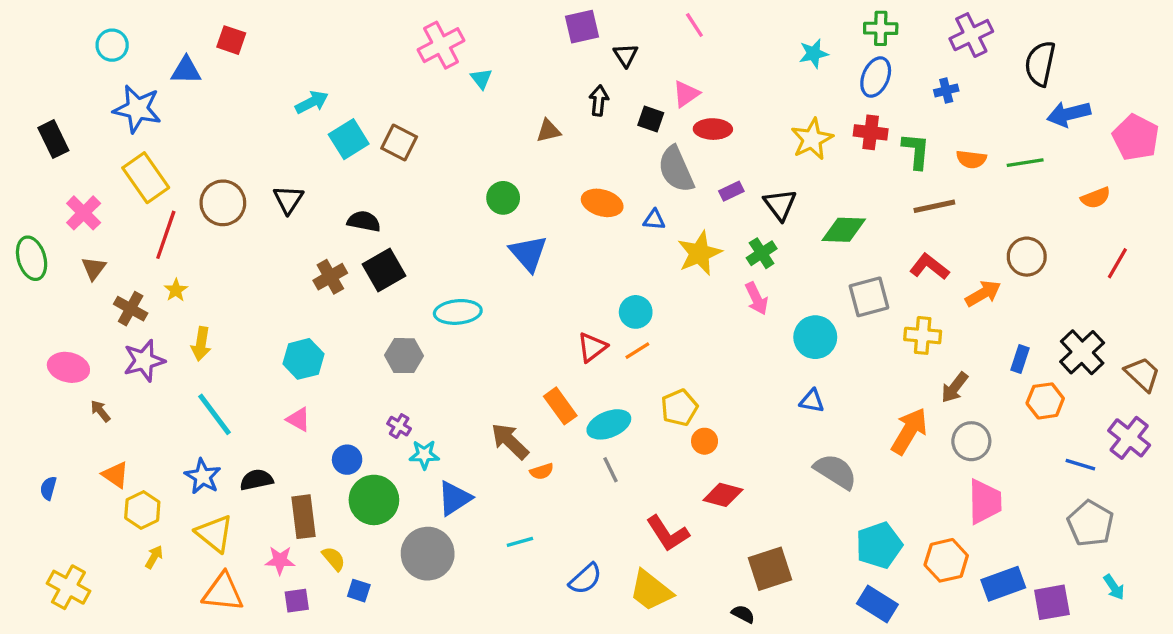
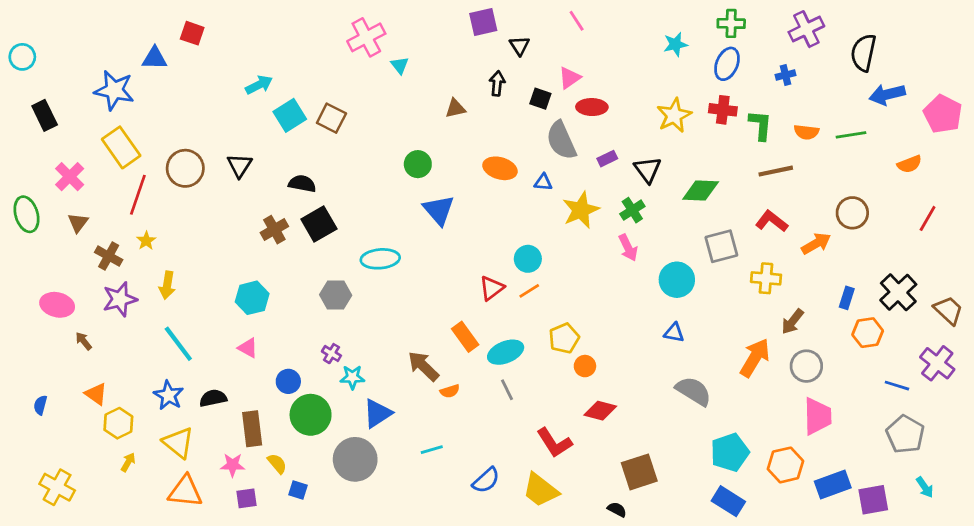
cyan circle: (112, 45) -> (22, 57), moved

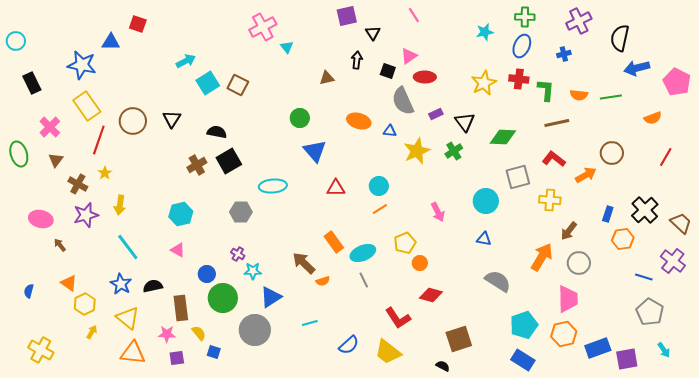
pink arrow: (628, 248) -> (438, 212), moved
red triangle: (492, 288) -> (336, 188), moved, turned 36
pink trapezoid: (818, 416) -> (568, 299), moved

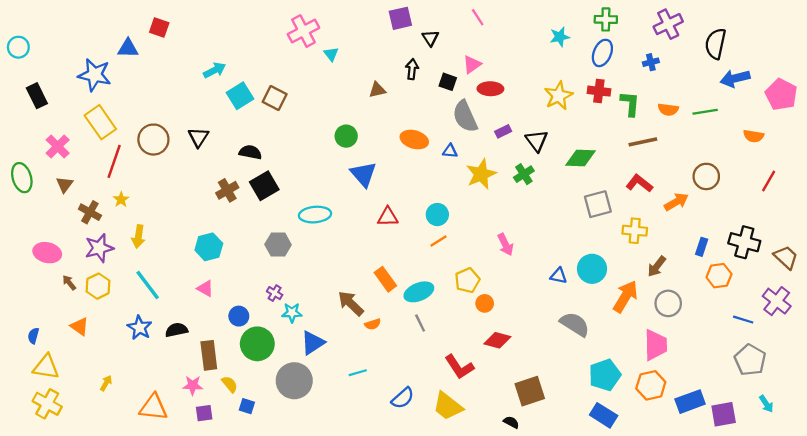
orange semicircle: (653, 118) -> (754, 136), turned 30
cyan circle: (486, 201) -> (592, 269), moved
black cross: (645, 210) -> (744, 242), turned -32
yellow hexagon: (85, 304) -> (98, 286), moved
yellow triangle: (128, 318) -> (46, 367), moved, turned -30

